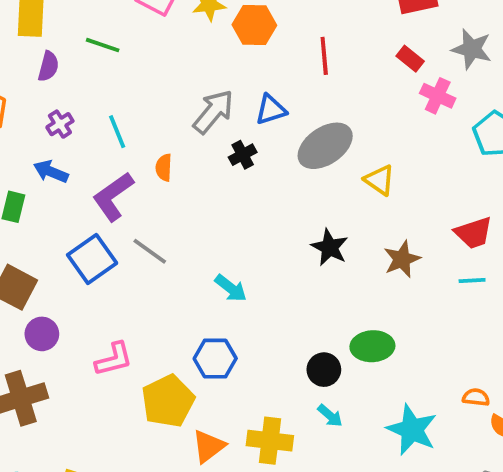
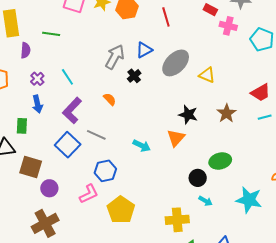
orange semicircle: (164, 168) -> (110, 99), moved, turned 144
blue arrow: (51, 172) -> (37, 104), turned -114
blue hexagon: (215, 359) -> (105, 171), moved
orange triangle: (209, 446) -> (176, 138), moved

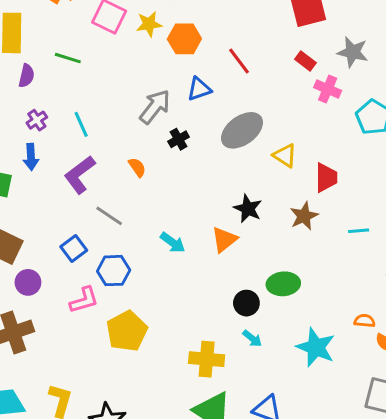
red line: (166, 17) -> (239, 61), turned -30
blue triangle: (144, 50) -> (199, 89), moved
red trapezoid: (261, 92) -> (326, 178), moved, turned -70
blue square: (68, 145) -> (74, 248), moved, size x0.7

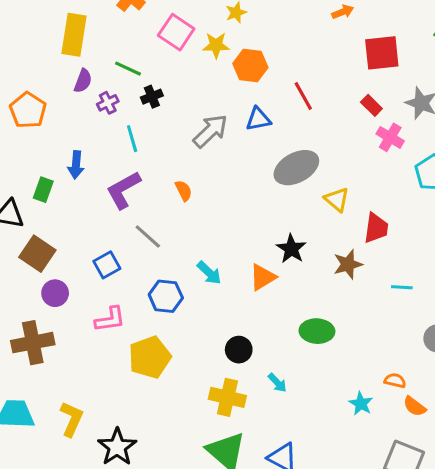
purple cross: (37, 120) -> (108, 103), moved
black cross: (179, 139) -> (152, 97), moved
blue hexagon: (114, 271) -> (166, 296), moved
black circle: (246, 303) -> (239, 350), moved
cyan star: (316, 347) -> (361, 404), moved, size x0.6

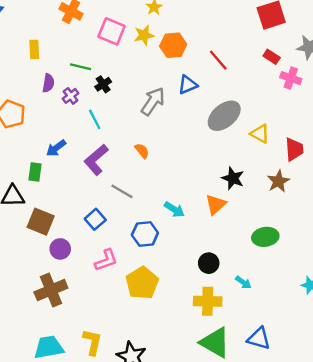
yellow rectangle: (74, 35) -> (34, 49), size x0.6
blue arrow: (76, 165) -> (56, 148), turned 60

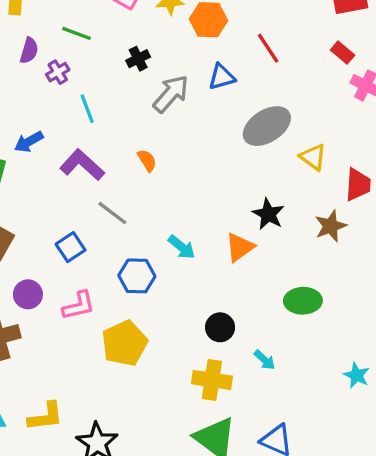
black cross: (103, 84) -> (138, 59), moved
purple L-shape: (96, 160) -> (82, 165), turned 76
purple circle: (60, 249) -> (28, 294), moved
yellow L-shape: (92, 342) -> (46, 416), turned 64

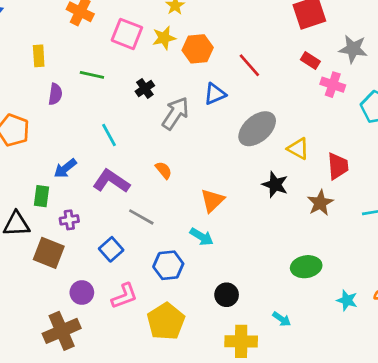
purple cross: (58, 72) -> (69, 220), moved, turned 30
black star: (268, 214) -> (275, 185), moved
orange triangle: (240, 247) -> (212, 200), moved
black circle: (220, 327) -> (227, 295), moved
cyan star: (357, 375) -> (347, 300), moved

